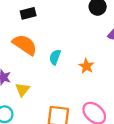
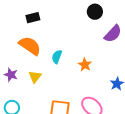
yellow triangle: (22, 90) -> (35, 77), moved

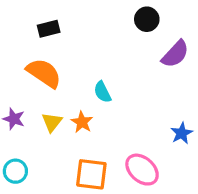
cyan semicircle: (57, 57) -> (102, 92), moved, turned -48
orange star: (85, 65) -> (82, 122), moved

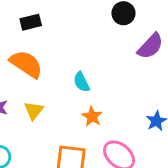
orange star: (82, 122) -> (92, 116), moved

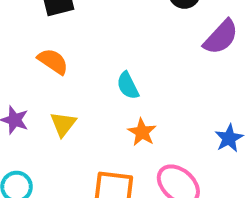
orange semicircle: (26, 64) -> (53, 61), size x0.7

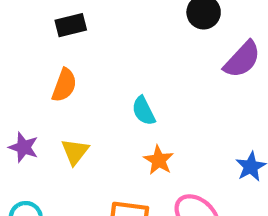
orange semicircle: (53, 61) -> (64, 85), turned 76

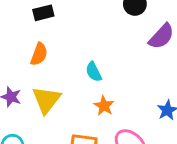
yellow triangle: (75, 152) -> (46, 100), size x1.5

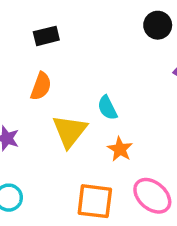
yellow triangle: (46, 100) -> (70, 131), moved

